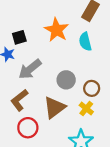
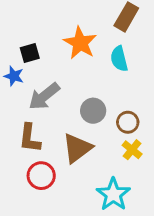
brown L-shape: (19, 100) -> (30, 138), turned -45
yellow cross: (86, 109) -> (132, 150), moved

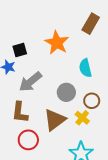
cyan semicircle: (119, 59) -> (85, 68), moved
yellow cross: (132, 150) -> (82, 118), moved

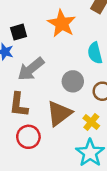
yellow cross: (82, 118) -> (91, 122), moved

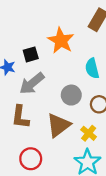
black square: (19, 32) -> (31, 54), moved
red circle: (28, 137) -> (31, 159), moved

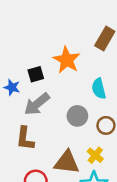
brown triangle: (58, 125) -> (67, 162), moved, turned 44

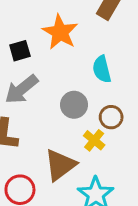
yellow cross: (95, 155) -> (94, 140), moved
brown triangle: (67, 162) -> (60, 165), turned -44

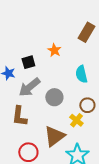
orange star: (60, 32) -> (54, 50), size x0.6
gray circle: (74, 105) -> (54, 97), moved

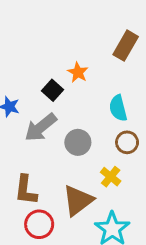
black square: (28, 62) -> (53, 90), moved, turned -32
brown circle: (87, 105) -> (127, 142), moved
brown L-shape: (19, 116) -> (26, 190), moved

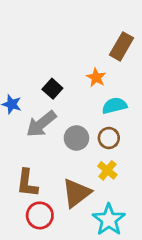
orange star: (78, 72) -> (96, 77), moved
cyan semicircle: (118, 108) -> (114, 106), turned 90
brown circle: (127, 142) -> (109, 138), moved

